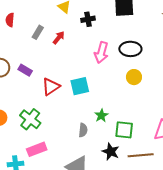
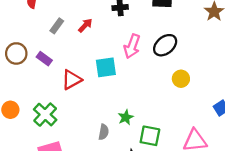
gray rectangle: (38, 32) -> (57, 26), moved
black ellipse: (130, 49) -> (165, 45), turned -45
yellow circle: (134, 77) -> (181, 79), moved
cyan square: (80, 86) -> (106, 67), moved

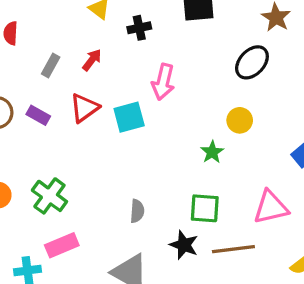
black ellipse: (165, 45) -> (252, 62), moved
red triangle: (72, 80) -> (84, 108), moved
green star: (126, 117) -> (212, 152), moved

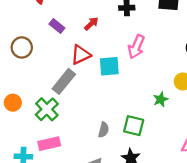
gray rectangle: (51, 66) -> (64, 81), moved, size x1.6
purple rectangle: (38, 115) -> (57, 26), moved
green square: (205, 208) -> (134, 126), moved

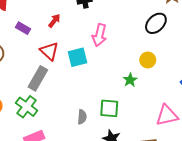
red triangle: (81, 55) -> (49, 51), turned -42

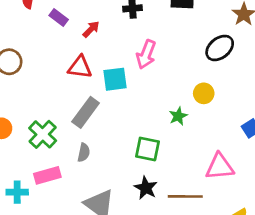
purple rectangle: (23, 28) -> (59, 18), moved
red triangle: (49, 51) -> (80, 67), turned -42
gray rectangle: (38, 78) -> (86, 112), moved
gray semicircle: (82, 117) -> (84, 153), moved

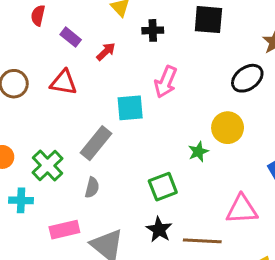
red triangle: (80, 67) -> (63, 82), moved
yellow circle: (204, 93) -> (228, 128), size x1.4
green square: (147, 149) -> (163, 187), turned -35
pink rectangle: (47, 175) -> (64, 230), moved
cyan cross: (17, 192) -> (21, 200), moved

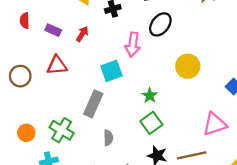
black ellipse: (247, 78) -> (160, 24), moved
green star: (198, 152) -> (150, 96), moved
gray semicircle: (92, 188) -> (108, 138), moved

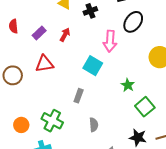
purple rectangle: (53, 30) -> (39, 33), turned -64
cyan square: (111, 71) -> (93, 66), turned -36
gray rectangle: (93, 104) -> (79, 96), size x0.6
green square: (151, 123) -> (145, 107), moved

